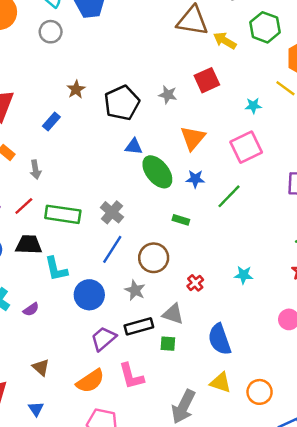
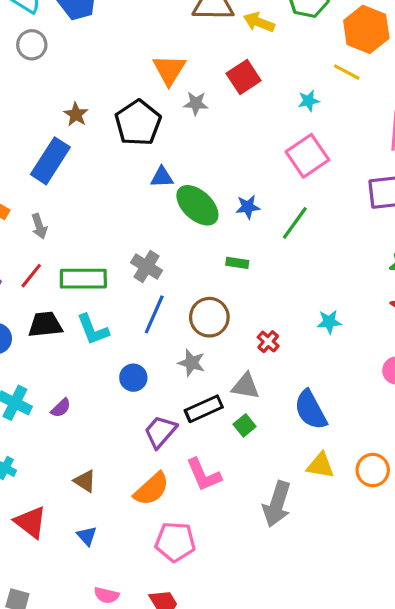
blue rectangle: (51, 121) -> (50, 161), size x1.8
orange triangle: (193, 138) -> (169, 70), moved
cyan L-shape: (56, 269) -> (93, 330), moved
blue circle: (89, 295) -> (133, 378), size x0.7
green square: (168, 344) -> (245, 425), turned -35

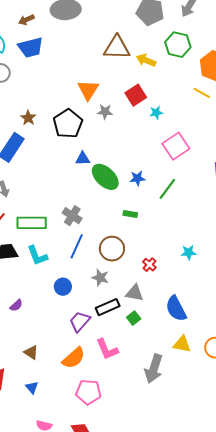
cyan star: (309, 101) -> (156, 113), moved

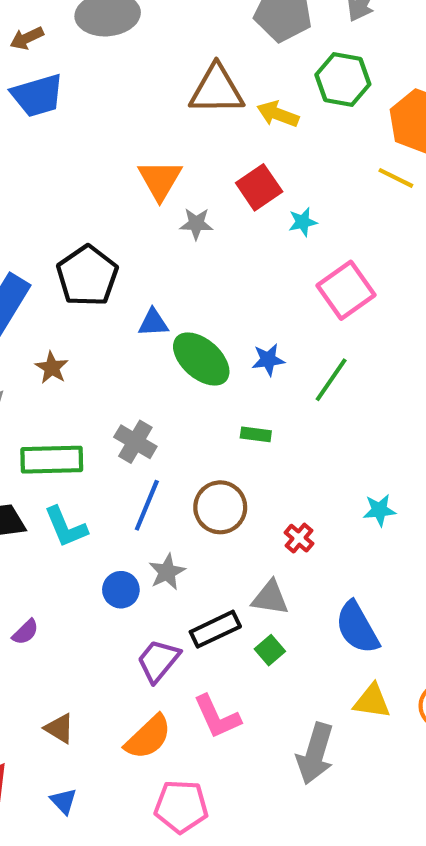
brown star: (28, 118) -> (52, 368), moved
black pentagon: (68, 124) -> (87, 276), moved
gray star: (100, 278) -> (167, 572), moved, turned 30

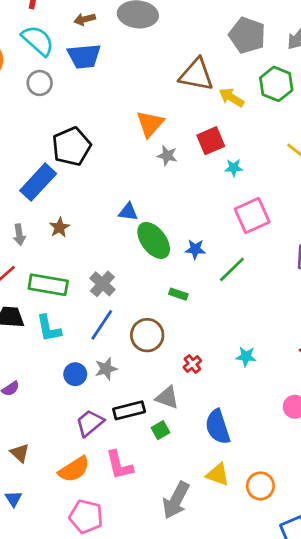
black pentagon: (87, 276) -> (71, 146), moved

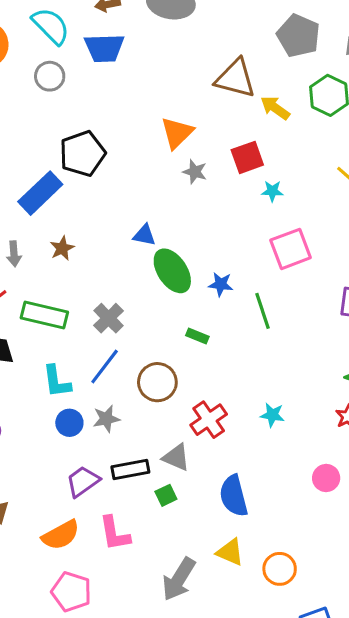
green line: (232, 269) -> (262, 311), turned -68
cyan L-shape: (49, 328) -> (57, 381), moved
red cross: (192, 364) -> (209, 420), size x1.6

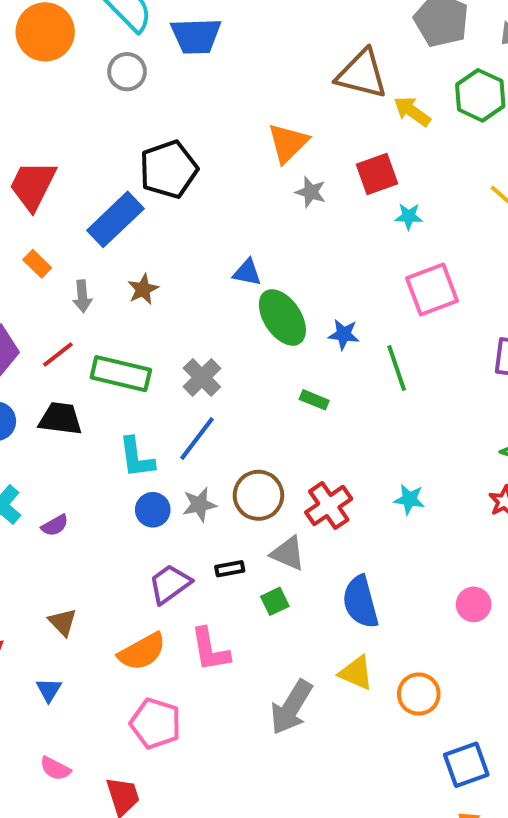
brown circle: (157, 382) -> (258, 495), moved
black rectangle: (130, 470) -> (230, 569), size x0.6
pink circle: (326, 478) -> (474, 604), moved

